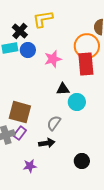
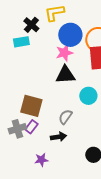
blue circle: (28, 50) -> (70, 35), moved, size x1.5
black triangle: (63, 89) -> (65, 75), moved, size x1.5

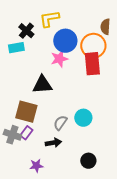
black triangle: (65, 75) -> (42, 85), moved
cyan circle: (88, 96) -> (83, 118), moved
gray cross: (17, 129) -> (12, 135), turned 36

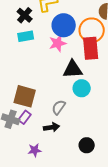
cyan rectangle: (16, 48) -> (26, 36), moved
black triangle: (42, 85) -> (73, 69), moved
cyan circle: (83, 118) -> (82, 88), moved

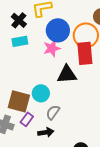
cyan circle: (82, 88) -> (41, 93), moved
purple rectangle: (25, 117) -> (27, 119), moved

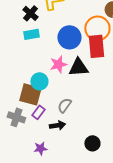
blue circle: (58, 30) -> (69, 37), moved
pink star: (52, 48) -> (58, 64), moved
cyan circle: (41, 93) -> (39, 81), moved

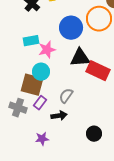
cyan rectangle: (31, 34) -> (31, 41), moved
red rectangle: (96, 46) -> (98, 71), moved, turned -60
pink star: (58, 64) -> (47, 50), moved

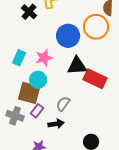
cyan rectangle: (31, 41) -> (19, 58), moved, turned -56

